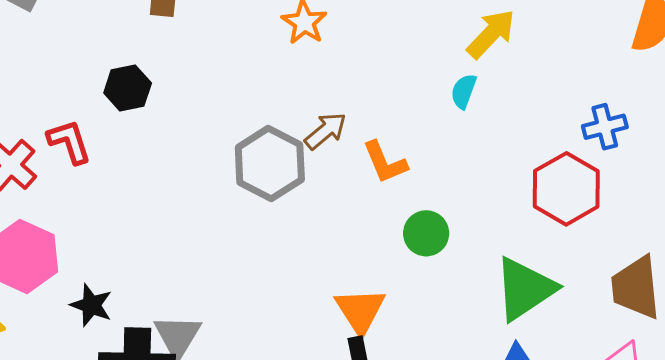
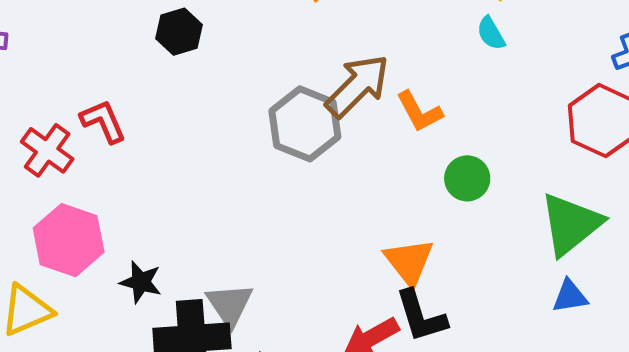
black hexagon: (128, 88) -> (179, 32), moved
cyan semicircle: (464, 91) -> (491, 33), turned -45
brown arrow: (326, 131) -> (357, 86), size x1.6

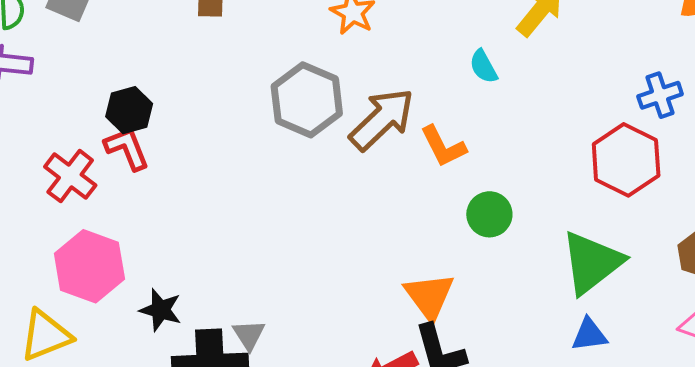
black hexagon: (179, 32) -> (129, 110), moved
cyan semicircle: (491, 33) -> (483, 66), moved
gray hexagon: (305, 124) -> (307, 100), moved
gray triangle: (230, 305) -> (249, 335), size x0.7

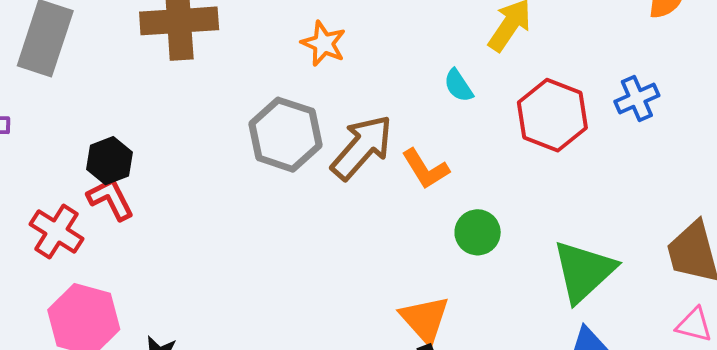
red hexagon: (626, 160) -> (552, 115), moved

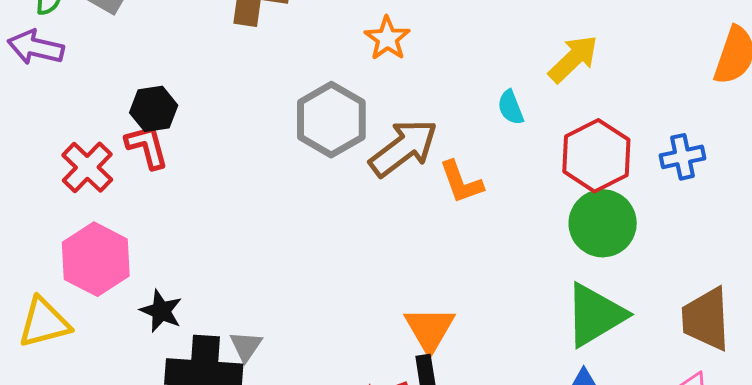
green circle: (478, 232) -> (603, 223), moved, size x1.5

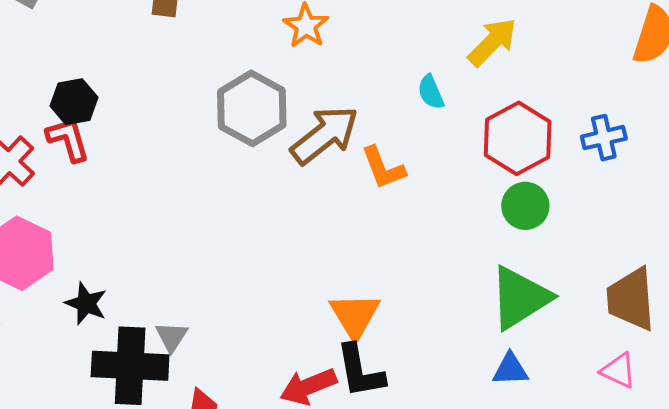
green circle: (603, 223) -> (525, 206), size x0.7

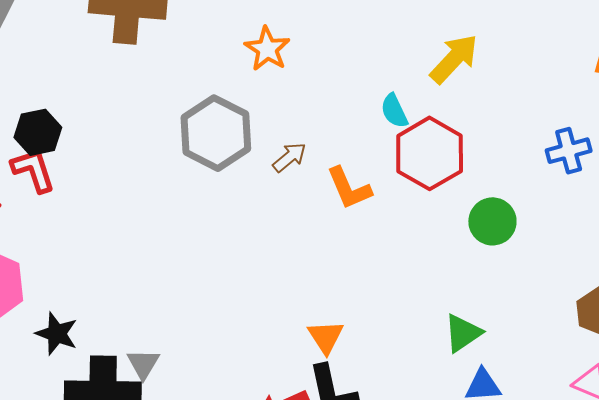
brown arrow: (325, 135) -> (289, 157), size x0.5
red hexagon: (518, 138) -> (430, 153), moved
green triangle: (520, 298) -> (463, 333), moved, size x0.6
orange triangle: (355, 316) -> (326, 337), size x0.7

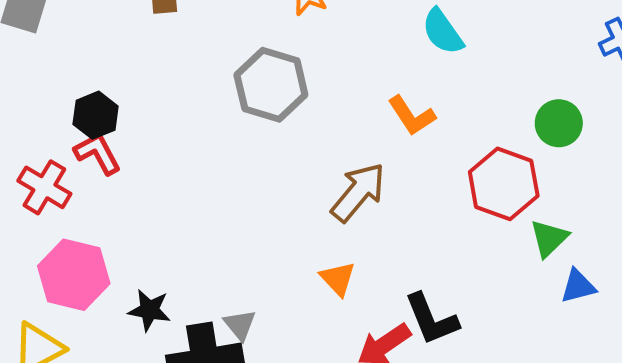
cyan semicircle: (394, 111) -> (443, 32), size x1.4
red hexagon: (430, 153) -> (504, 184), moved
brown arrow: (289, 157) -> (358, 192), moved, size x1.8
orange triangle: (326, 337) -> (338, 279), moved

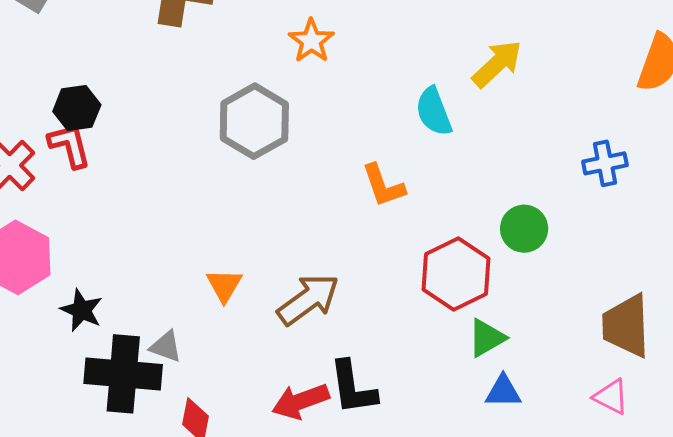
brown arrow: (358, 192) -> (308, 300), moved
orange triangle: (338, 279) -> (224, 285), moved
gray triangle: (240, 325) -> (166, 346), turned -45

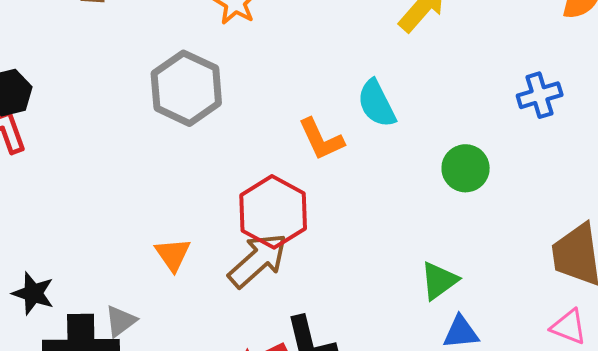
cyan semicircle: (434, 112) -> (377, 104), moved
red hexagon: (456, 274) -> (273, 212), moved
gray triangle: (166, 346) -> (121, 321), turned -51

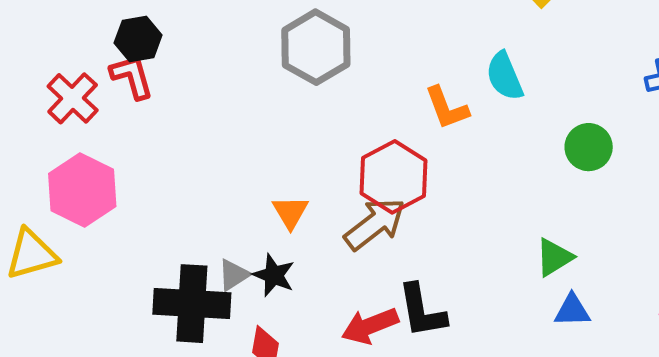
black star: (33, 293) -> (274, 275), moved

